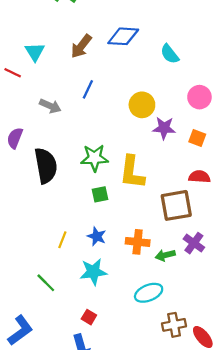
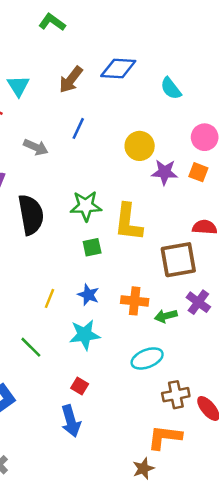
orange square: (197, 138) -> (198, 172), moved

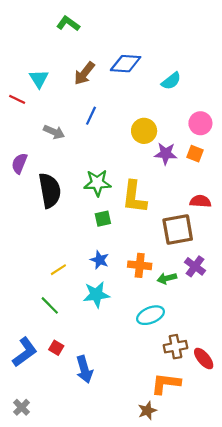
cyan semicircle: (171, 88) -> (171, 81), turned -90
yellow line: (50, 298) -> (58, 270), moved, turned 35
red square: (80, 386) -> (56, 348), moved

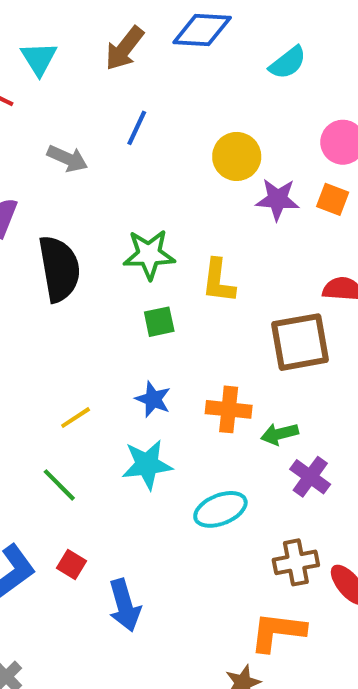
yellow L-shape: (134, 197) -> (218, 281), size x0.7
purple cross: (195, 266) -> (310, 477), moved
cyan ellipse: (151, 315) -> (220, 509), moved

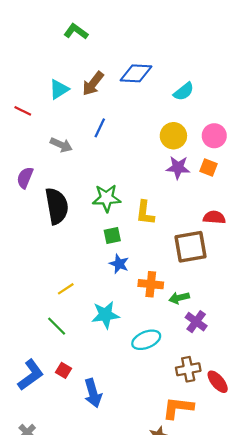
cyan triangle: (39, 59) -> (59, 89), moved, turned 30
yellow circle: (237, 156) -> (173, 136), moved
blue star: (153, 399) -> (119, 264), moved

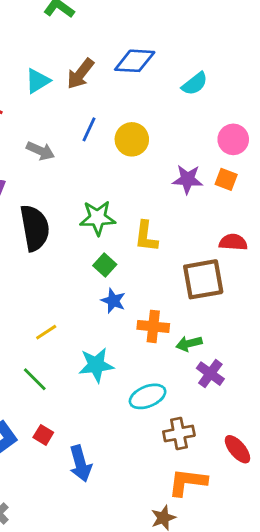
yellow circle: (173, 136) -> (132, 139), moved
green square: (112, 235) -> (105, 265), turned -36
brown cross: (188, 369) -> (179, 434), moved

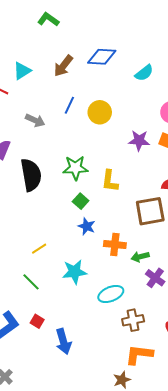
cyan triangle: (38, 81) -> (22, 71), moved

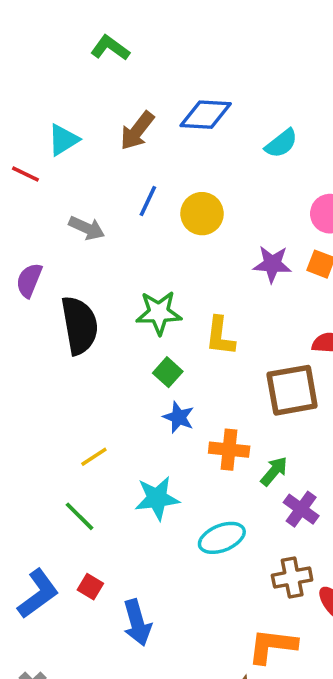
green arrow: (140, 257) -> (274, 471), turned 144
brown cross: (133, 320) -> (292, 578), moved

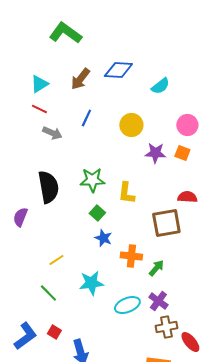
green L-shape: (110, 48) -> (65, 33), size x1.5
red line: (25, 174) -> (39, 109), moved
yellow circle: (202, 214) -> (131, 125), moved
purple semicircle: (29, 280) -> (20, 217), moved
purple cross: (301, 509) -> (158, 301), moved

